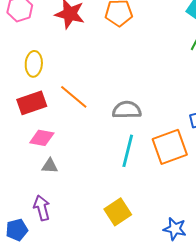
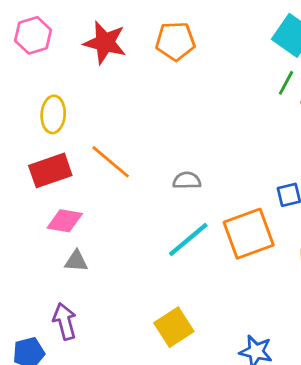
gray semicircle: (127, 110) -> (187, 181), size x0.7
cyan line: (128, 151) -> (188, 239), turned 36

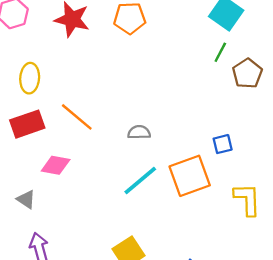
pink diamond: (65, 221) -> (56, 165), moved
gray triangle: (76, 261) -> (26, 199), moved, turned 30

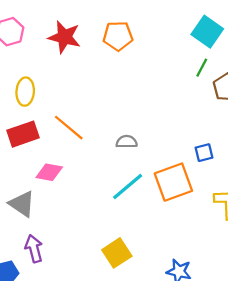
gray triangle: (26, 199) -> (22, 204), size x1.5

